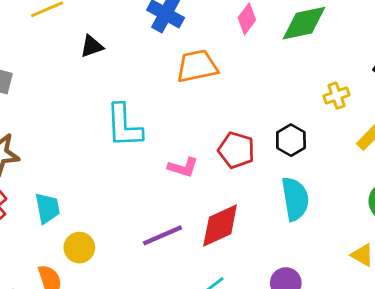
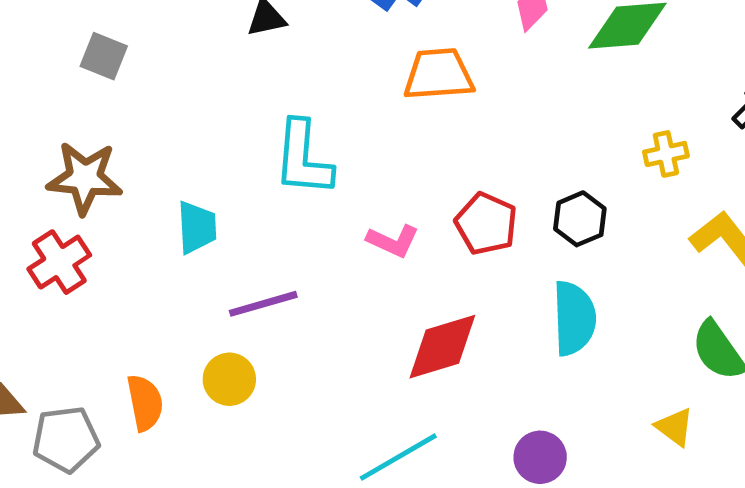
cyan trapezoid: (47, 208) -> (197, 227), moved
purple line: (163, 235) -> (263, 304), moved
yellow circle: (79, 248) -> (229, 379), moved

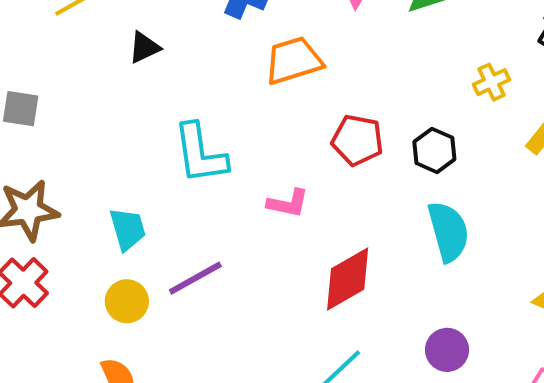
red pentagon: (486, 224) -> (357, 140), moved
yellow circle: (229, 379) -> (127, 301), moved

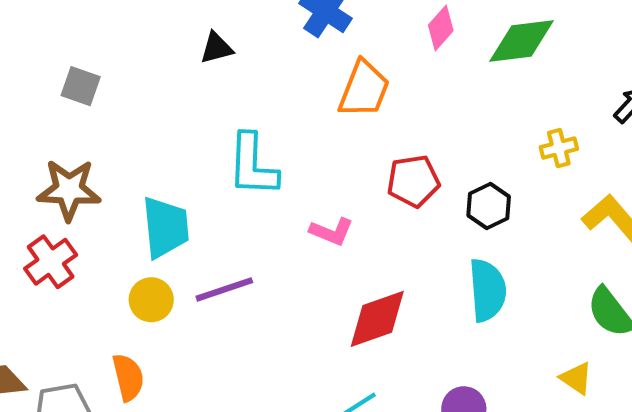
orange trapezoid: (294, 61) -> (364, 89), turned 118
red pentagon: (357, 140) -> (413, 181), turned -30
cyan trapezoid: (128, 229) -> (165, 227), size x1.4

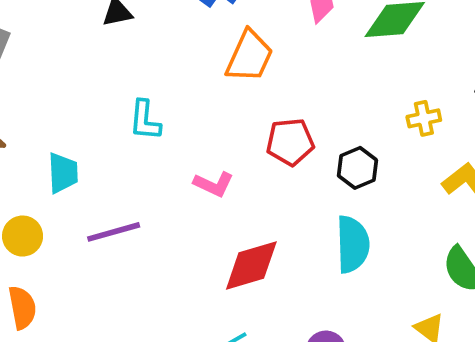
cyan L-shape: (253, 165) -> (145, 120), size x0.7
cyan trapezoid: (165, 227) -> (63, 173), size x0.7
yellow circle: (151, 300) -> (23, 236), moved

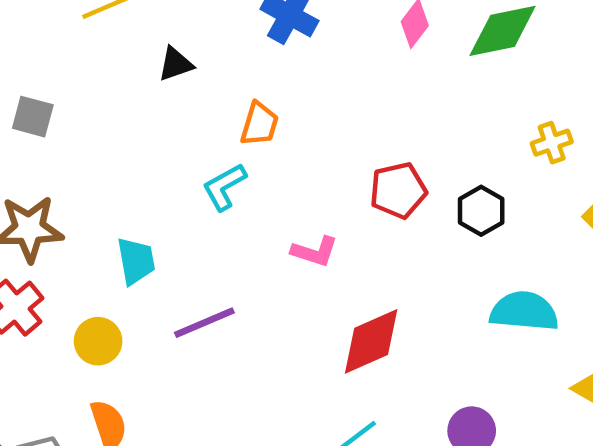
orange trapezoid: (249, 56) -> (259, 124), moved, size x0.7
cyan L-shape: (145, 120) -> (224, 187), turned 63
cyan semicircle: (353, 244) -> (524, 311), moved, turned -76

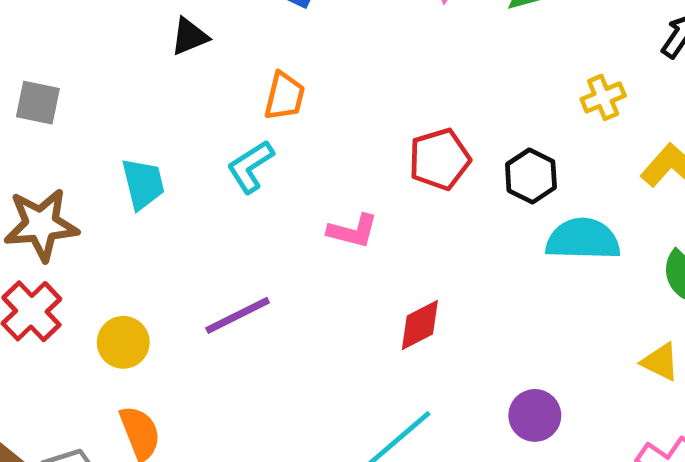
cyan trapezoid: (136, 261) -> (143, 184), moved
cyan semicircle: (524, 311) -> (583, 239), moved
red diamond: (371, 341) -> (420, 325), size x0.7

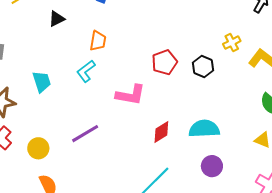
yellow cross: (603, 97) -> (232, 43), moved
pink L-shape: (353, 231) -> (130, 95), size x1.4
cyan semicircle: (583, 239) -> (204, 129), moved

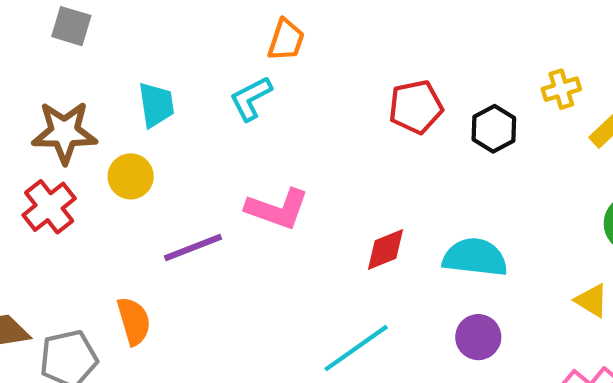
pink L-shape: (130, 95) -> (277, 209), moved
purple line: (85, 134) -> (193, 247), moved
yellow circle: (38, 148) -> (131, 176), moved

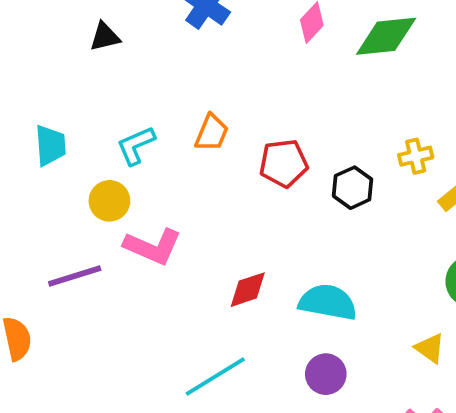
orange trapezoid: (286, 40) -> (212, 133), moved
yellow circle: (131, 176) -> (109, 201), moved

